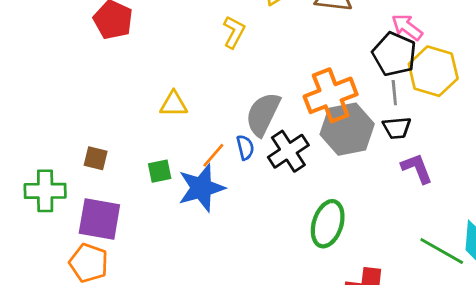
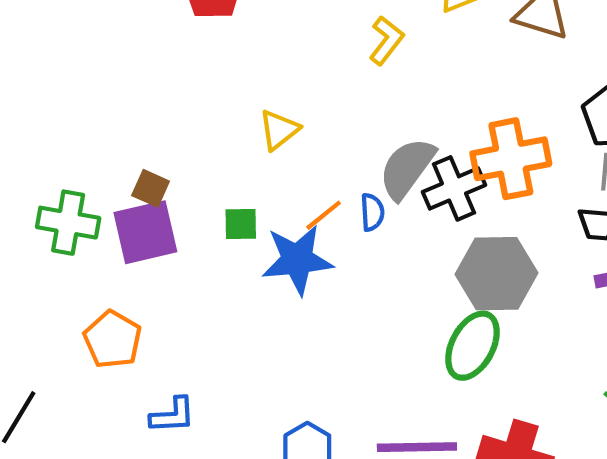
yellow triangle: (174, 104) -> (279, 130), turned -48
gray hexagon: (347, 129) -> (496, 274), moved
black cross: (288, 151) -> (454, 188), moved
purple square: (99, 219) -> (145, 232), moved, turned -33

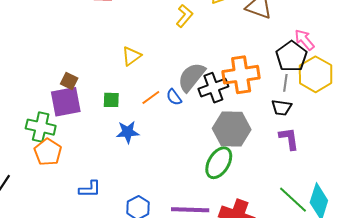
blue semicircle: (372, 212) -> (174, 97), turned 144
green cross: (68, 223) -> (41, 127), moved
blue star: (297, 260) -> (128, 132), moved, size x0.7
blue L-shape: (173, 415) -> (90, 189), moved

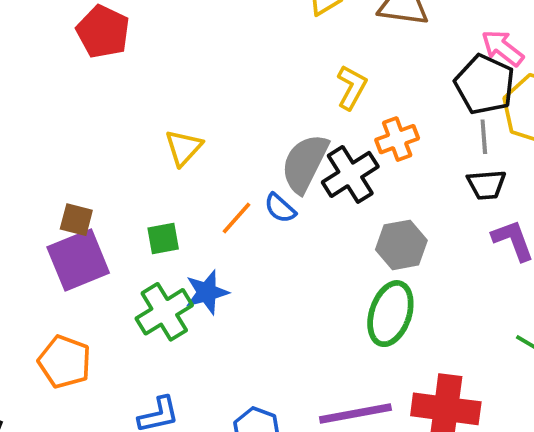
yellow L-shape: (184, 16) -> (352, 87), moved
orange cross: (241, 75) -> (397, 139), size x0.6
green cross: (41, 127) -> (164, 312), moved, turned -32
gray hexagon: (232, 129) -> (401, 245), size x0.7

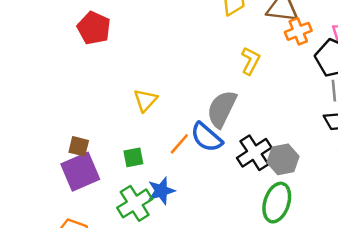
orange cross: (397, 139) -> (298, 31), moved
black cross: (350, 174) -> (254, 153), moved
blue semicircle: (280, 208) -> (207, 137), size x1.6

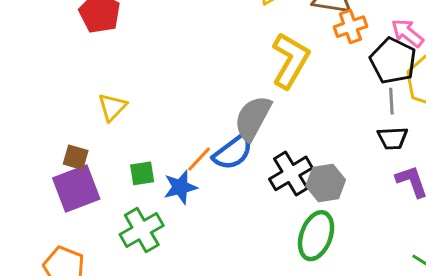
yellow L-shape: (250, 61) -> (290, 60), size x1.6
yellow triangle: (145, 100) -> (112, 107), moved
blue semicircle: (207, 137) -> (233, 152), turned -80
blue star: (161, 191) -> (180, 187), moved

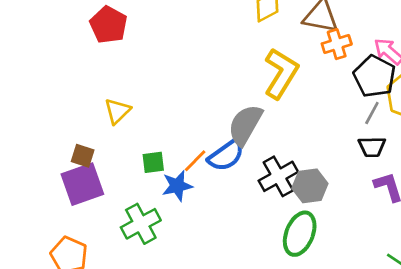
gray line: (391, 101) -> (372, 113), turned 30
green square: (142, 173) -> (153, 162), moved

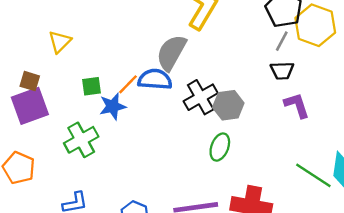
blue semicircle: (226, 155) -> (155, 79), turned -140
green ellipse: (300, 234) -> (220, 147), size x0.7

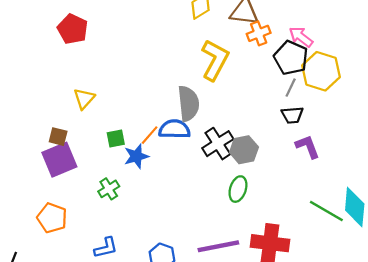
gray semicircle: (171, 53) -> (188, 103), turned 148
green cross: (81, 140) -> (109, 189), size x0.7

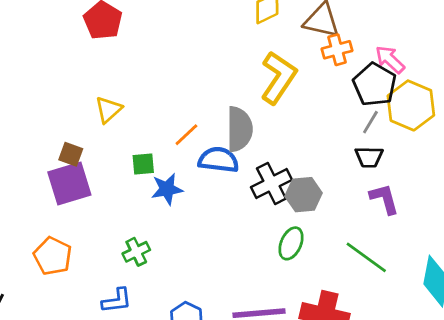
orange line: (150, 135) -> (186, 135), moved
green cross: (109, 189) -> (136, 252), moved
green line: (326, 211) -> (366, 257), moved

